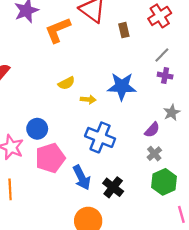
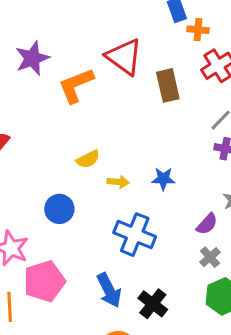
brown rectangle: (124, 30) -> (168, 85), size x1.5
blue star: (122, 86) -> (163, 179), moved, size x0.6
blue circle: (37, 129) -> (59, 209), moved
pink pentagon: (50, 158) -> (44, 281), moved

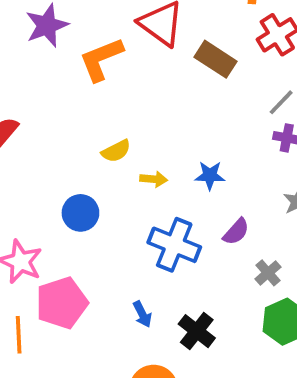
brown rectangle: (168, 85) -> (215, 59), turned -44
purple semicircle: (207, 224) -> (236, 232), moved
blue arrow: (109, 290) -> (142, 314), size x0.6

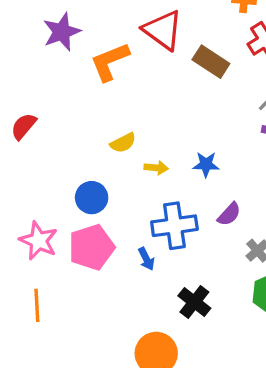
blue cross: (174, 245) -> (174, 226), turned -30
pink pentagon: (62, 303) -> (92, 247), moved
blue arrow: (142, 314) -> (146, 259), moved

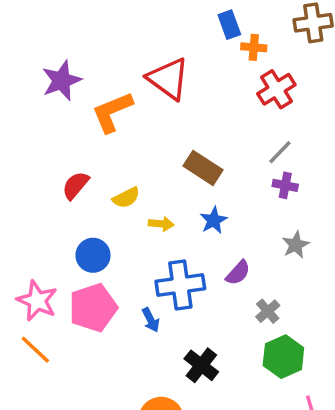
brown rectangle: (211, 62) -> (203, 168), moved
red semicircle: (24, 126) -> (76, 185), moved
blue star: (206, 164) -> (214, 220), turned -30
orange line: (37, 305) -> (35, 350), moved, turned -44

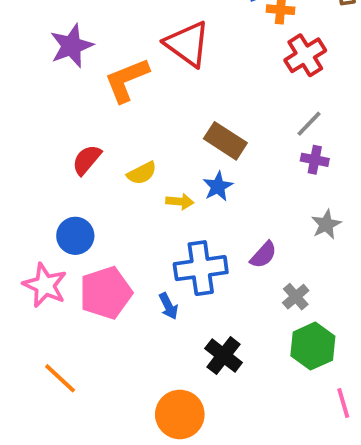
blue star: (214, 220) -> (218, 186), moved
blue circle: (93, 255) -> (75, 236), moved
orange line: (35, 350) -> (60, 378), moved

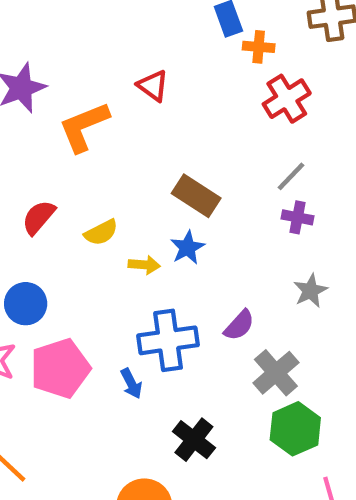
red triangle: (187, 44) -> (153, 86), size x0.6
gray cross: (296, 297) -> (276, 373), size x1.5

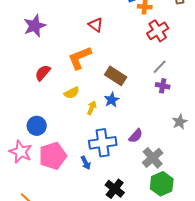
orange L-shape: (84, 127) -> (80, 58), moved
red semicircle: (39, 217) -> (43, 73), moved
yellow arrow: (144, 265) -> (92, 108), turned -72
gray star: (310, 291) -> (180, 122), moved

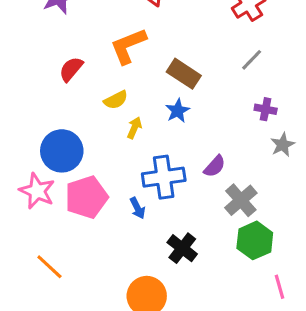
purple cross: (163, 86) -> (266, 109), moved
yellow arrow: (92, 108) -> (134, 128), moved
blue circle: (37, 126) -> (62, 151), size x1.4

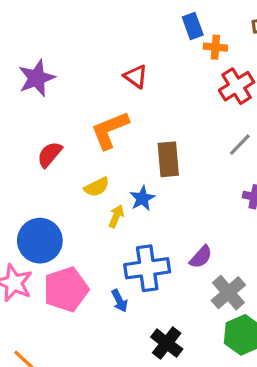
brown rectangle: (184, 74) -> (168, 159), turned 52
blue star: (178, 111) -> (142, 198), moved

